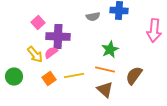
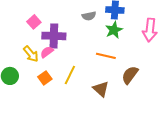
green star: (110, 50) -> (114, 30), moved
orange line: (105, 70) -> (106, 56), moved
yellow line: (74, 76) -> (70, 75), turned -54

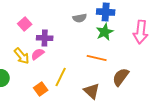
purple cross: (54, 36) -> (45, 38), size x0.7
orange square: (45, 78) -> (41, 89), moved

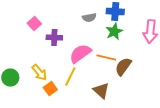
pink semicircle: (38, 54) -> (80, 54), moved, size x1.6
yellow arrow: (22, 56) -> (39, 73), moved
brown semicircle: (121, 77) -> (123, 67), moved

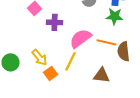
green star: (114, 32) -> (115, 16), turned 30
brown semicircle: (123, 67) -> (124, 51), turned -42
brown triangle: (101, 91) -> (102, 75), turned -36

